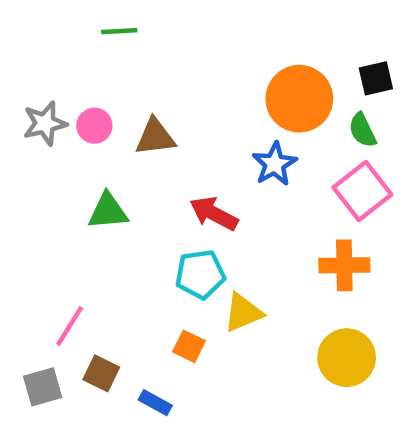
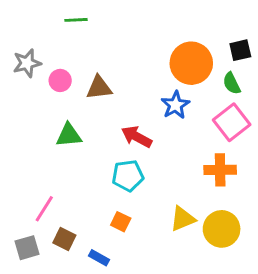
gray star: (45, 123) -> (27, 63), moved
yellow triangle: (243, 313) -> (183, 219), moved

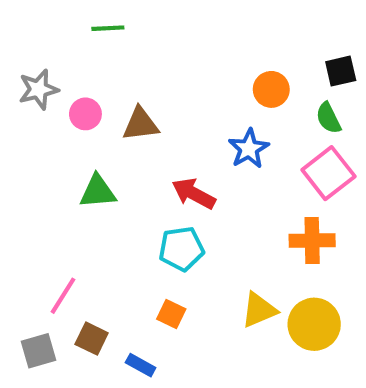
orange circle: (191, 63) -> (271, 89), size x0.6

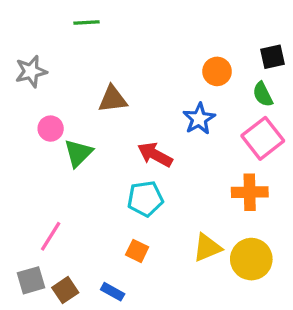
pink circle: (85, 114) -> (51, 129), moved
green triangle: (98, 192) -> (78, 153), turned -40
brown square: (92, 339) -> (65, 290), moved, turned 30

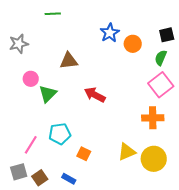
green semicircle: (263, 94) -> (161, 58), turned 49
blue star: (199, 119) -> (110, 33), moved
cyan pentagon: (145, 199) -> (60, 134), moved

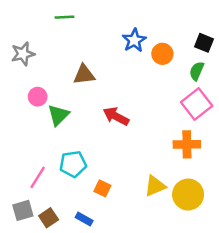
black square: (167, 35) -> (204, 43), turned 35

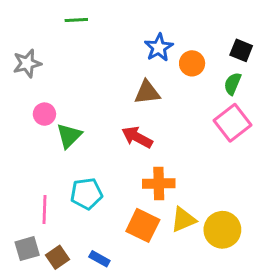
brown triangle: (84, 75) -> (147, 92), moved
orange cross: (187, 144) -> (159, 183), moved
pink line: (38, 177) -> (44, 210), turned -30
orange square: (102, 188) -> (143, 225), moved, size x1.6

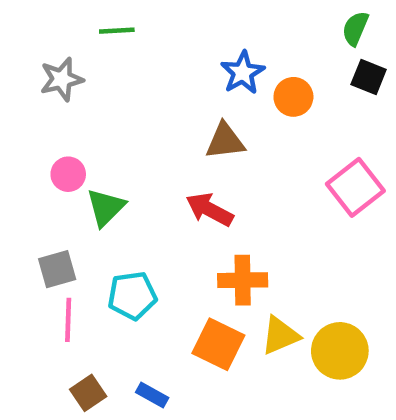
gray star: (27, 63) -> (62, 79), moved
green semicircle: (233, 84) -> (355, 28), moved
gray square: (27, 249) -> (57, 269), moved

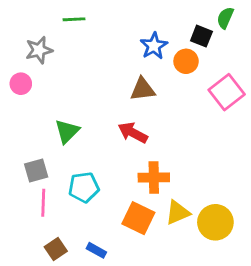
black square: (369, 77) -> (201, 36), moved
pink circle: (68, 174) -> (21, 84), moved
pink square: (355, 187) -> (227, 92), moved

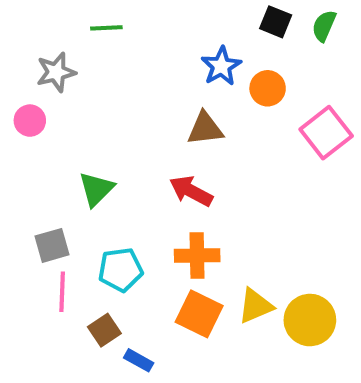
black square: (201, 36) -> (276, 22), moved
orange cross: (154, 177) -> (197, 256), moved
brown square: (56, 249) -> (104, 330), moved

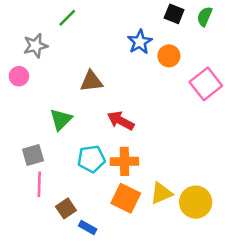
green line: (106, 28) -> (67, 18), turned -42
brown triangle: (205, 129) -> (91, 81), moved
cyan pentagon: (120, 270) -> (91, 159), moved

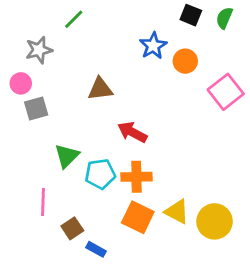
green triangle: (61, 119) -> (67, 156), moved
gray square: (33, 155) -> (36, 108), moved
yellow triangle: (161, 193) -> (177, 212), turned 50

